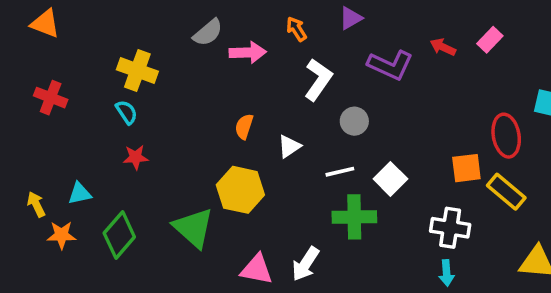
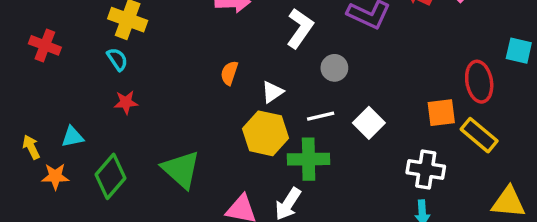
yellow hexagon: (240, 190) -> (265, 133), moved
green cross: (354, 217) -> (309, 159), moved

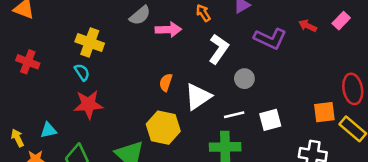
white triangle: (272, 92) -> (198, 97), size x1.6
red star: (126, 102) -> (88, 104), size x1.6
white square: (369, 123) -> (270, 120), turned 30
yellow hexagon: (265, 133) -> (163, 128), moved

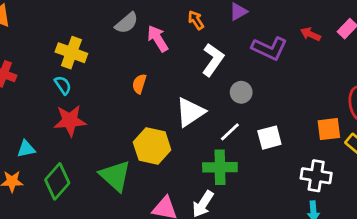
pink arrow: (168, 30) -> (158, 39), turned -120
orange semicircle: (166, 82) -> (139, 84), moved
white line: (234, 115) -> (230, 132), turned -30

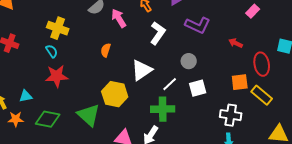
red arrow: (310, 34) -> (236, 43), moved
gray circle: (241, 92) -> (189, 61), moved
green diamond: (57, 181) -> (48, 119), turned 60

